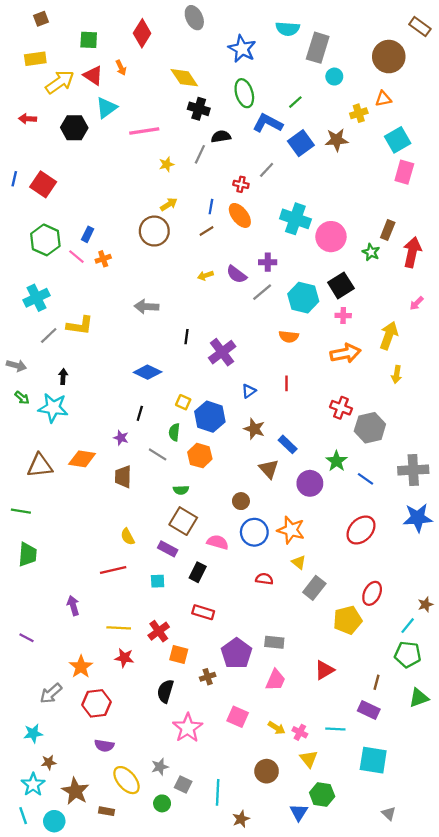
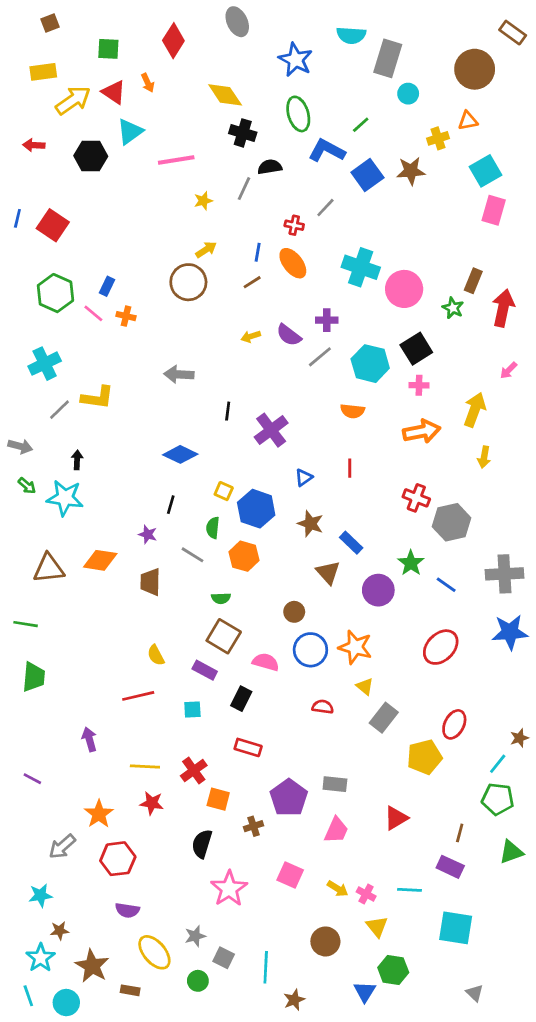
orange cross: (103, 259) -> (126, 316), turned 32

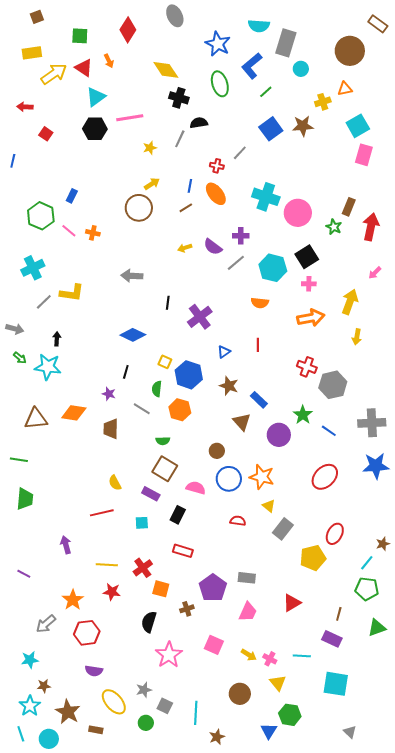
blue L-shape: (327, 151) -> (252, 66), moved, turned -68
black hexagon: (91, 156) -> (95, 129), moved
red square: (53, 225) -> (46, 134), moved, size x0.6
blue rectangle: (107, 286) -> (72, 196), moved

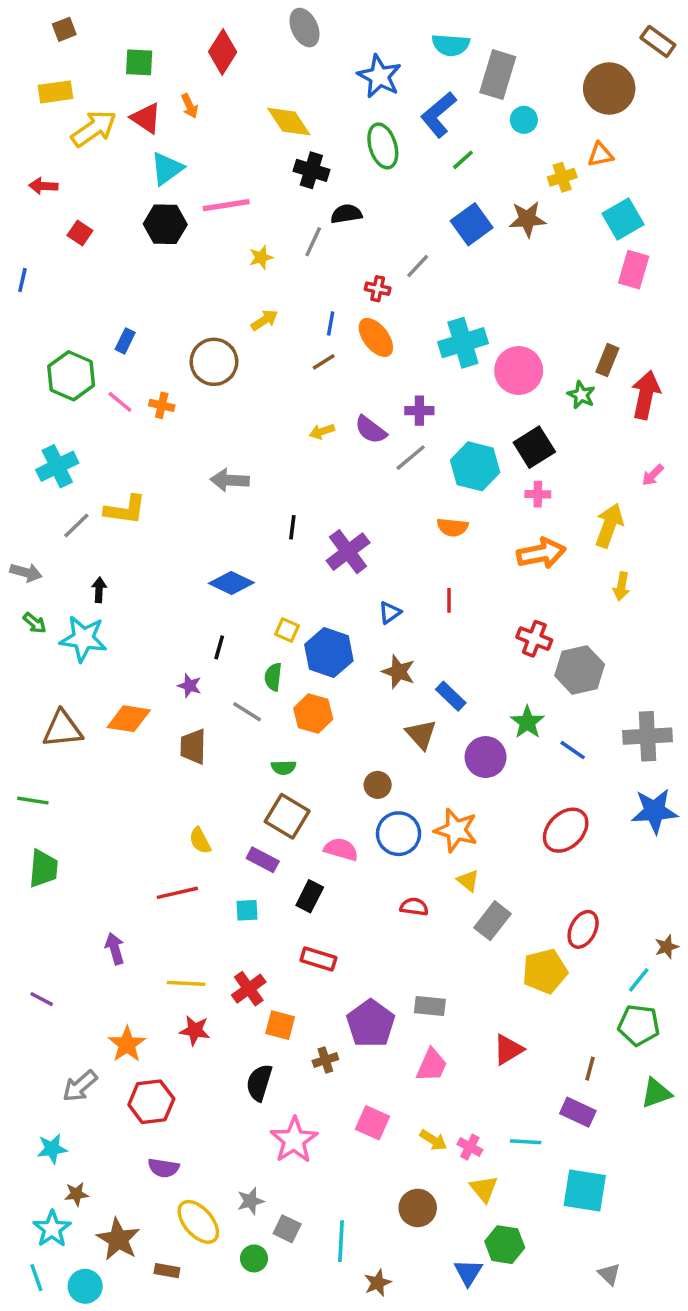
cyan cross: (266, 197) -> (463, 343), turned -36
brown circle: (139, 208) -> (214, 362), moved

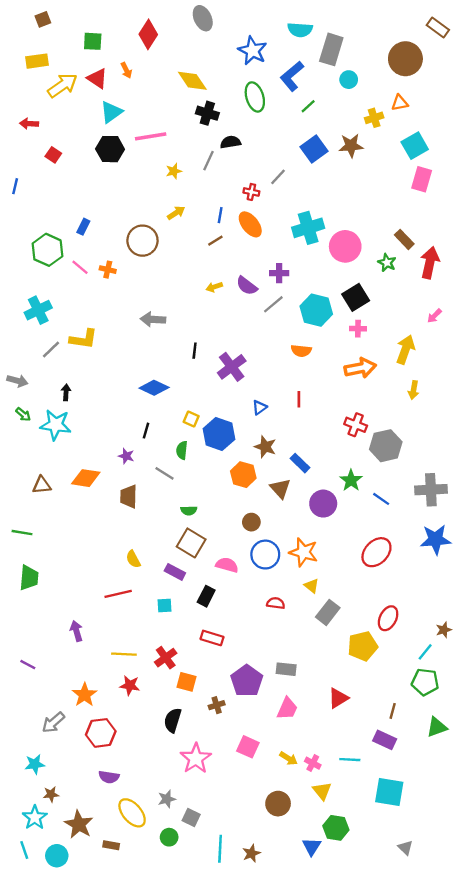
brown rectangle: (607, 360) -> (404, 239), turned -66
orange hexagon: (313, 714) -> (243, 475), moved
brown triangle: (62, 729) -> (42, 485), size x0.7
cyan line: (341, 1241) -> (220, 849), moved

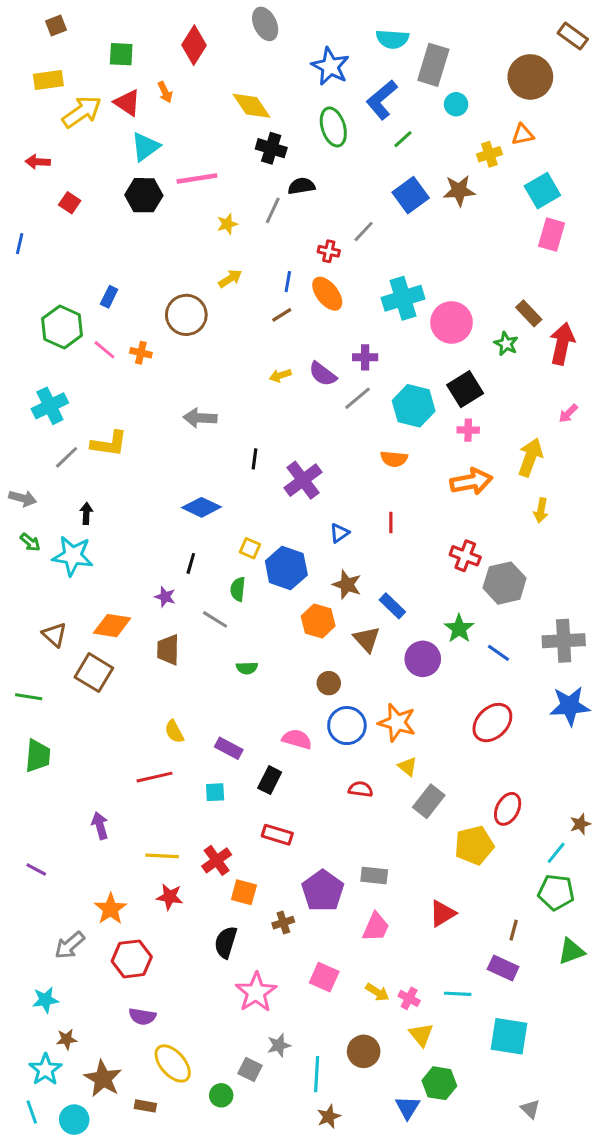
brown triangle: (42, 485) -> (54, 635), turned 48
brown square: (191, 543) -> (94, 673), moved
gray star: (167, 799) -> (279, 1045), moved
cyan line: (220, 849) -> (317, 1074), moved

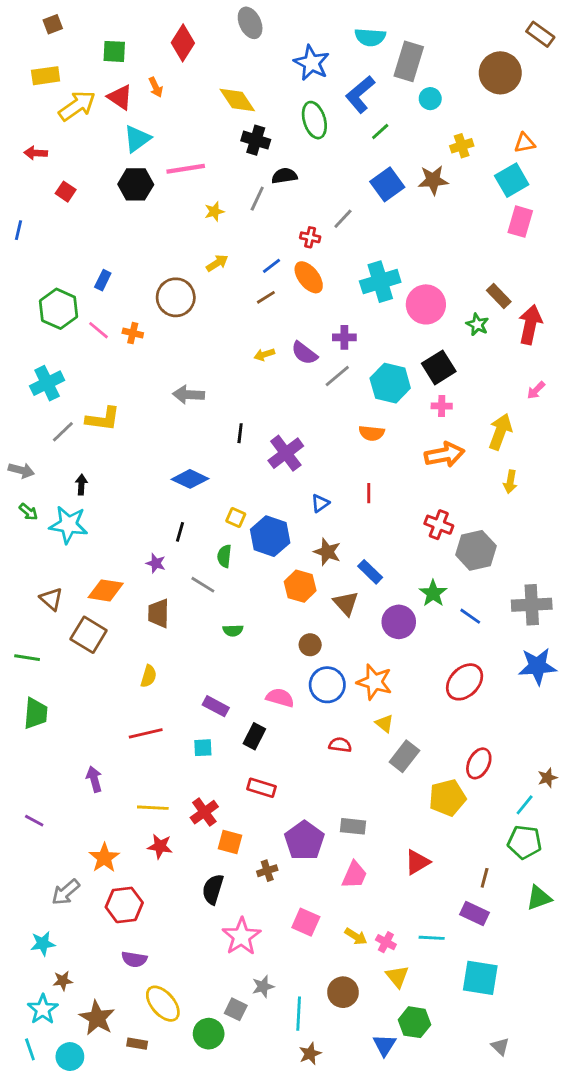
orange triangle: (523, 135) -> (525, 143), moved
blue line: (288, 282) -> (272, 266), turned 42
yellow semicircle: (174, 732) -> (149, 676), moved, turned -135
green circle: (221, 1095) -> (209, 1034), size x1.4

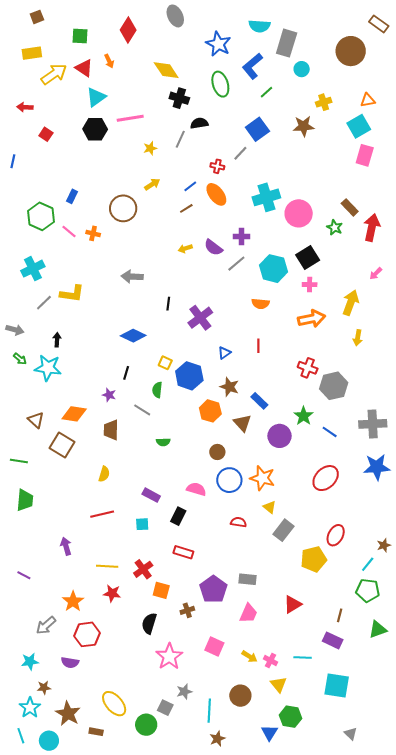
blue square: (387, 184) -> (257, 129), moved
purple semicircle: (134, 959) -> (70, 663), moved

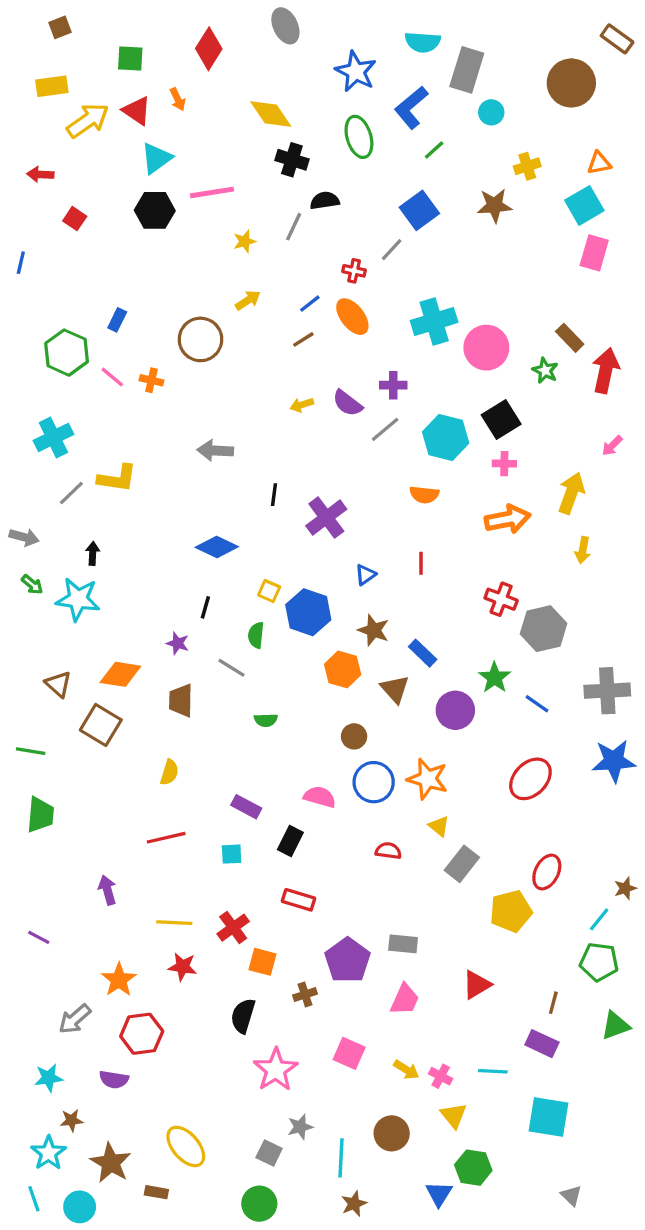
green circle: (146, 725) -> (259, 1204), moved

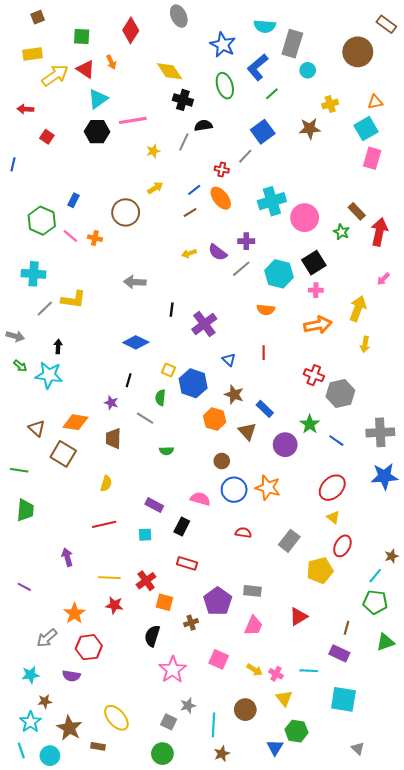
cyan cross: (53, 437) -> (34, 274), turned 30
blue triangle: (365, 575) -> (229, 360), turned -40
yellow triangle: (439, 826) -> (333, 517), moved

